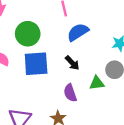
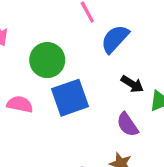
black arrow: (72, 63) -> (132, 84), moved

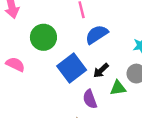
black arrow: (132, 84) -> (101, 71), turned 91
blue square: (70, 98) -> (72, 68), moved, turned -32

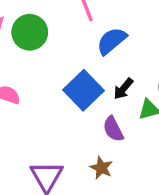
green circle: (43, 37) -> (30, 32), moved

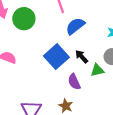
black arrow: (123, 89) -> (82, 57), turned 96

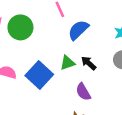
blue square: (56, 57) -> (39, 75), moved
green triangle: (97, 70) -> (67, 63), moved

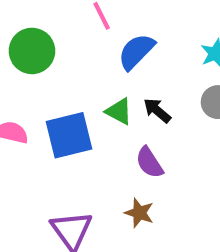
green triangle: (67, 63) -> (119, 111), turned 49
blue square: (39, 75) -> (69, 135), turned 36

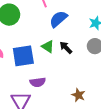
purple semicircle: (149, 163) -> (38, 82), moved, turned -70
brown star: (139, 213) -> (78, 95), moved

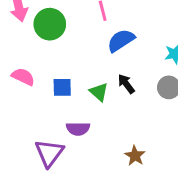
green triangle: (48, 47) -> (99, 92), moved
blue square: (23, 56) -> (62, 87), size x0.6

